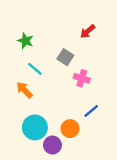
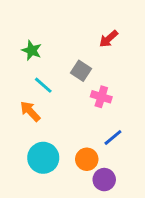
purple circle: (52, 145) -> (104, 180), moved

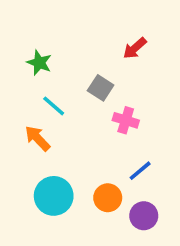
purple circle: (104, 180) -> (144, 216), moved

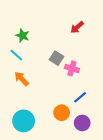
gray square: (101, 88) -> (56, 58), moved
cyan line: (54, 106) -> (16, 55), moved
cyan circle: (54, 196) -> (24, 121), moved

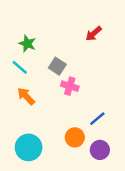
gray square: (56, 58) -> (57, 66), moved
pink cross: (72, 68) -> (70, 86), moved

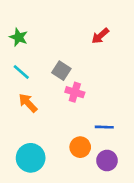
green star: (27, 44) -> (19, 37), moved
blue line: (97, 119) -> (104, 127), turned 42

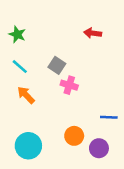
red arrow: (100, 36) -> (93, 33), turned 49
blue line: (104, 127) -> (109, 117), moved

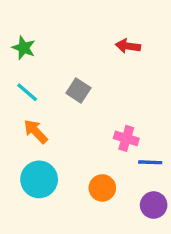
pink cross: (69, 85) -> (126, 138), moved
cyan circle: (28, 146) -> (39, 179), moved
purple circle: (99, 148) -> (154, 205), moved

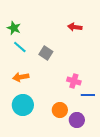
cyan line: (27, 92) -> (20, 47), moved
orange arrow: (36, 132) -> (21, 77), turned -56
purple circle: (154, 205) -> (77, 120), moved

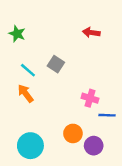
cyan line: (20, 47) -> (28, 70), moved
orange arrow: (21, 77) -> (26, 93), turned 63
cyan circle: (23, 105) -> (30, 146), moved

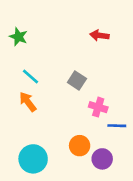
gray square: (56, 64) -> (77, 81), moved

